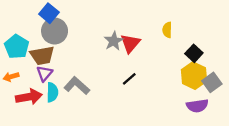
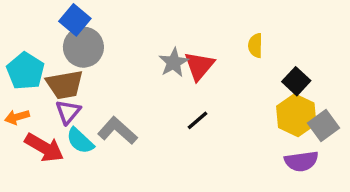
cyan semicircle: (52, 92) -> (80, 141), turned 132
red arrow: (29, 97) -> (44, 148), turned 40

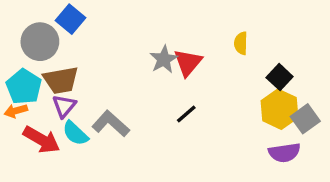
gray circle: (83, 47) -> (40, 42), moved
cyan pentagon: (26, 71) -> (24, 87), moved

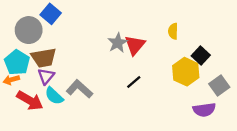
yellow hexagon: (280, 109) -> (186, 72), moved

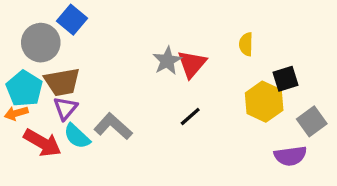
black square: (201, 55) -> (285, 79), turned 30

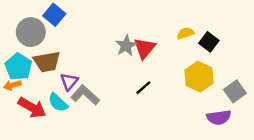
yellow semicircle: (246, 44) -> (185, 33), turned 70
black square: (285, 79) -> (209, 42), moved, turned -36
purple triangle: (65, 108) -> (69, 82), moved

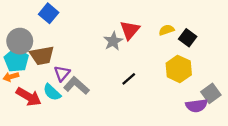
gray circle: (31, 32) -> (20, 41), moved
red triangle: (145, 48) -> (130, 30), moved
gray square: (235, 91) -> (211, 93), moved

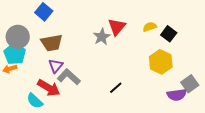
brown trapezoid: (42, 56) -> (52, 43), moved
black line: (129, 79) -> (116, 88), moved
cyan semicircle: (52, 92) -> (35, 101), moved
red arrow: (29, 97) -> (49, 88), moved

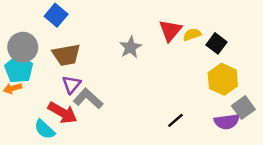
red triangle: (117, 27) -> (170, 31), moved
yellow hexagon: (161, 62) -> (223, 79), moved
black line: (116, 88) -> (175, 120), moved

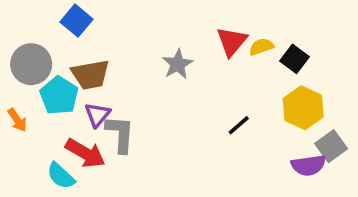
cyan pentagon: (19, 69) -> (59, 96), moved
orange arrow: (12, 88) -> (17, 120), turned -108
gray L-shape: (88, 99) -> (120, 134), turned 52
black line: (175, 120) -> (239, 125), moved

